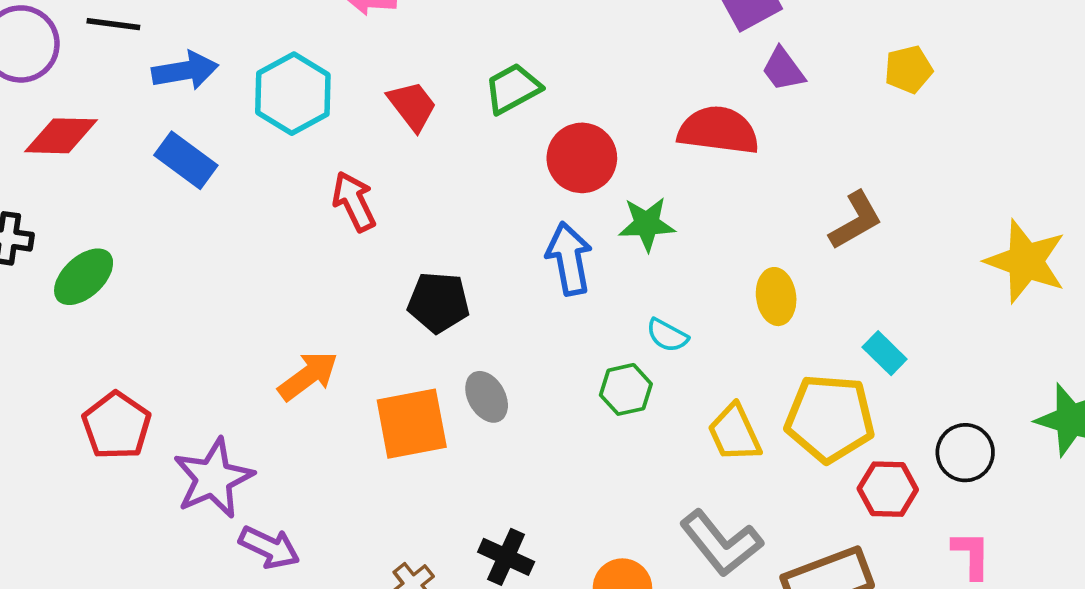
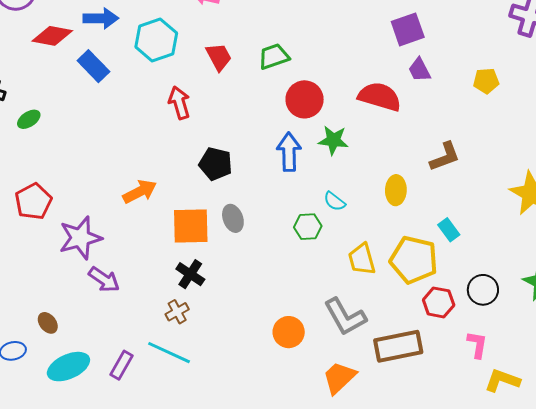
red diamond: (61, 136) -> (52, 36), moved
green ellipse: (84, 277) -> (29, 119), size x0.7
black cross: (506, 557) -> (190, 274), moved

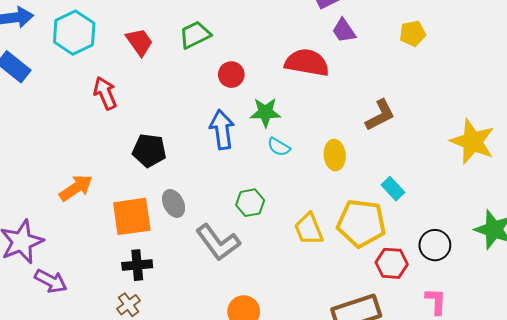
red circle: (305, 99) -> (231, 75), size x0.7
cyan semicircle: (335, 201) -> (279, 147), moved
black cross: (190, 274) -> (137, 265), turned -32
gray L-shape: (345, 317) -> (218, 242), moved

